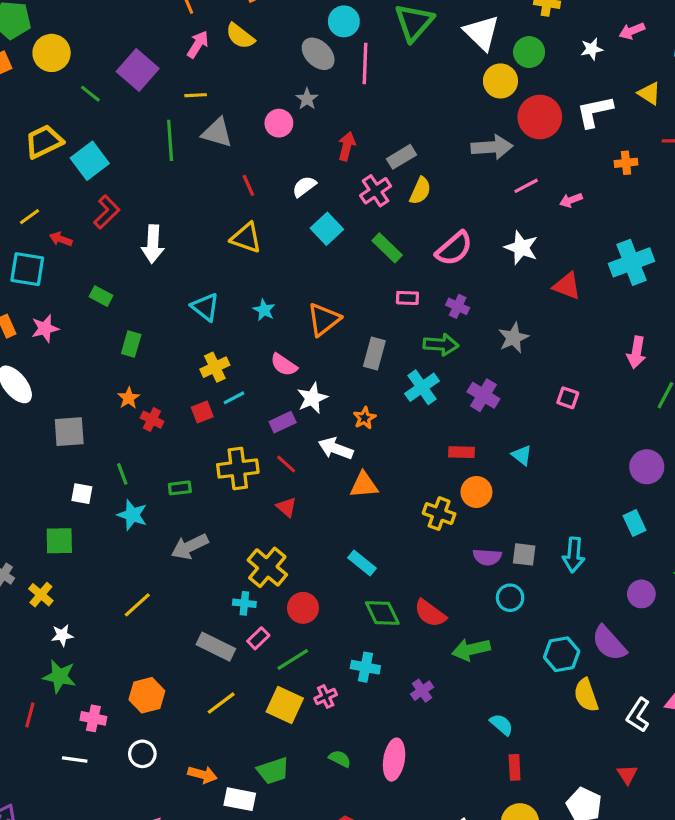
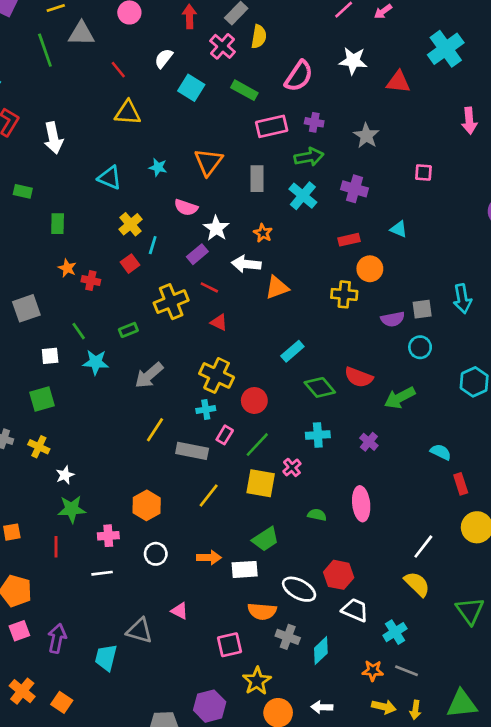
pink rectangle: (407, 298) -> (272, 126), size x1.6
cyan line: (234, 398) -> (153, 245), turned -30
cyan rectangle: (362, 563) -> (292, 351), turned -65
yellow line: (137, 605) -> (155, 430), moved

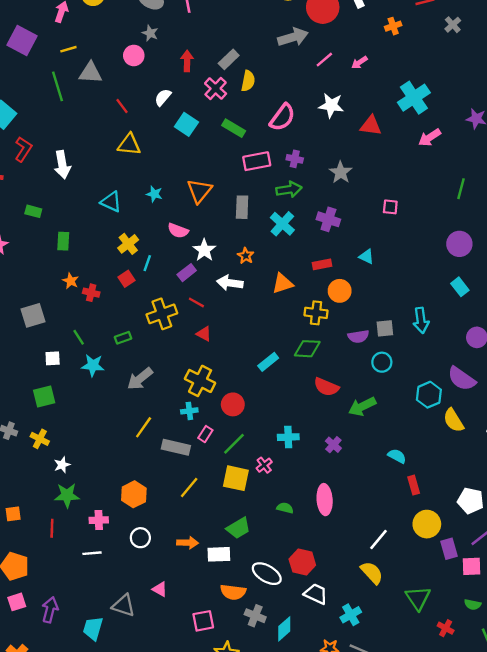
pink arrow: (469, 121) -> (430, 138), moved, turned 60
orange triangle: (277, 288) -> (283, 284), moved
green diamond: (320, 387) -> (307, 349), moved, turned -48

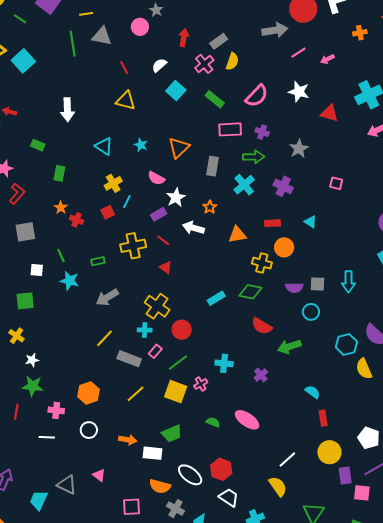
red L-shape: (23, 149) -> (17, 194), moved
pink ellipse: (325, 500) -> (247, 420), turned -60

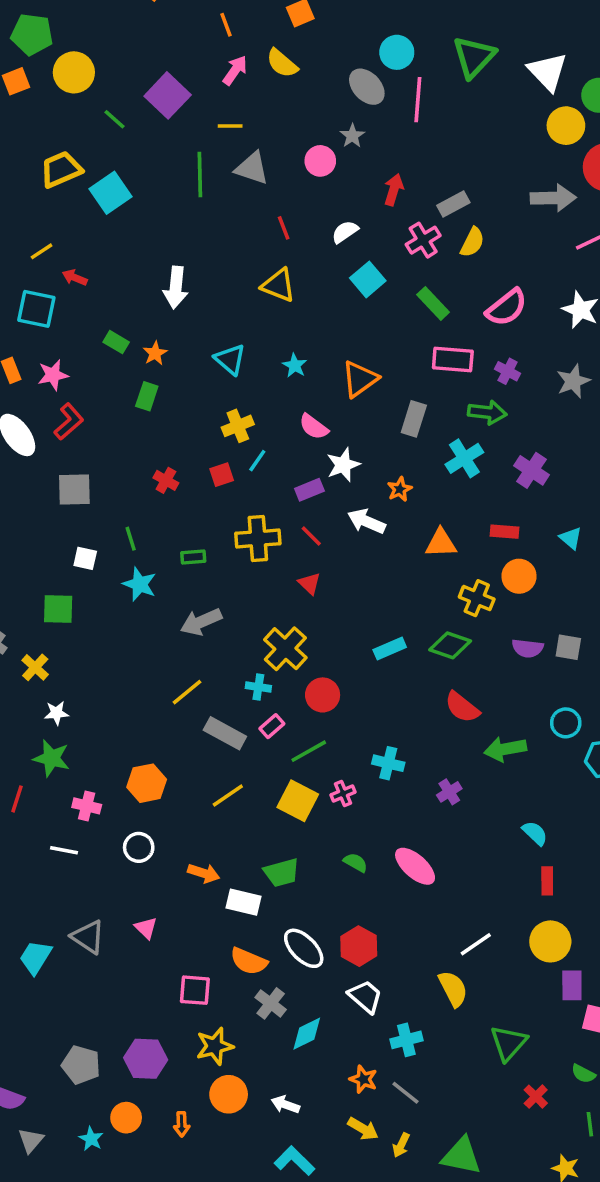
gray star: (299, 149) -> (573, 381), moved
orange star: (61, 207) -> (155, 353), moved
cyan circle: (311, 312) -> (566, 723), moved

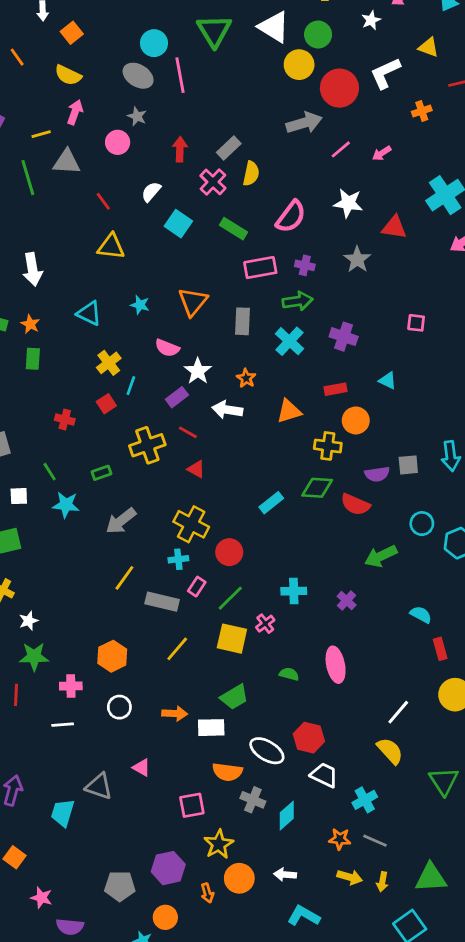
pink arrow: (235, 70) -> (75, 112), moved
red semicircle: (462, 707) -> (355, 504), moved
pink ellipse: (415, 866) -> (336, 665), turned 52
orange arrow: (182, 1124) -> (207, 893), moved

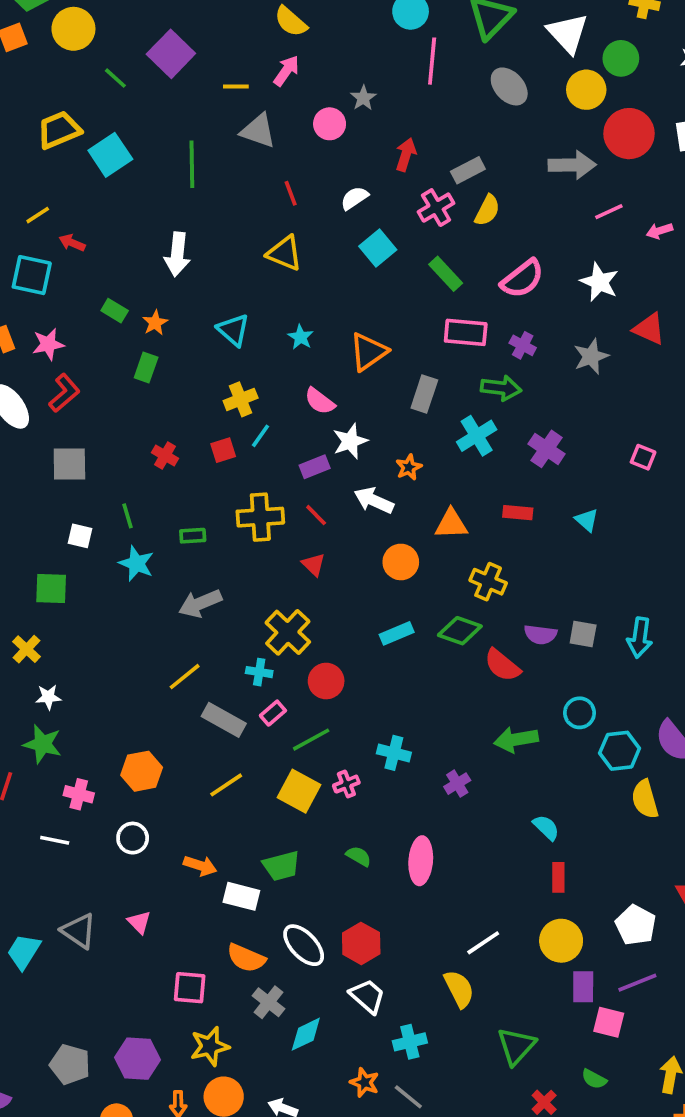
gray ellipse: (138, 76) -> (509, 86), moved
green line: (28, 178) -> (192, 164), moved
orange circle: (356, 420) -> (401, 562), moved

